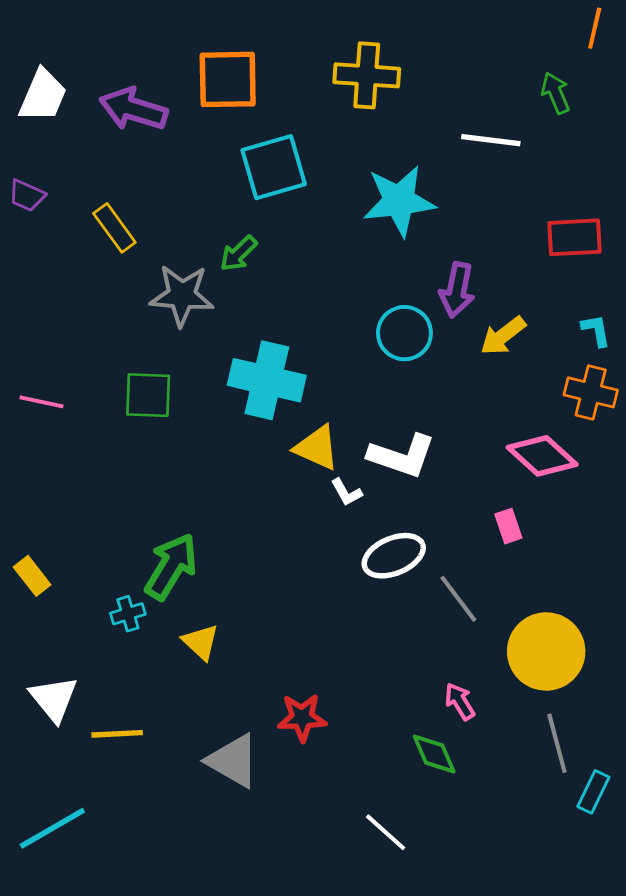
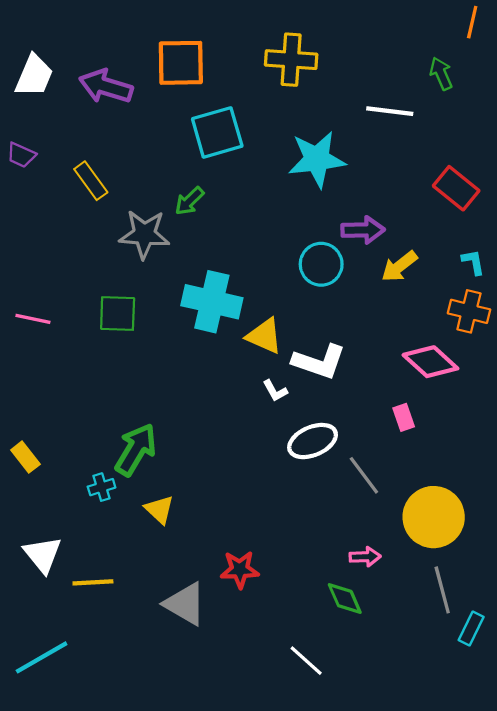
red rectangle: (574, 237) -> (456, 188), turned 42
purple arrow: (457, 290) -> (363, 230), turned -102
yellow triangle: (317, 448) -> (264, 336), moved
pink arrow: (460, 701) -> (365, 557), turned 120

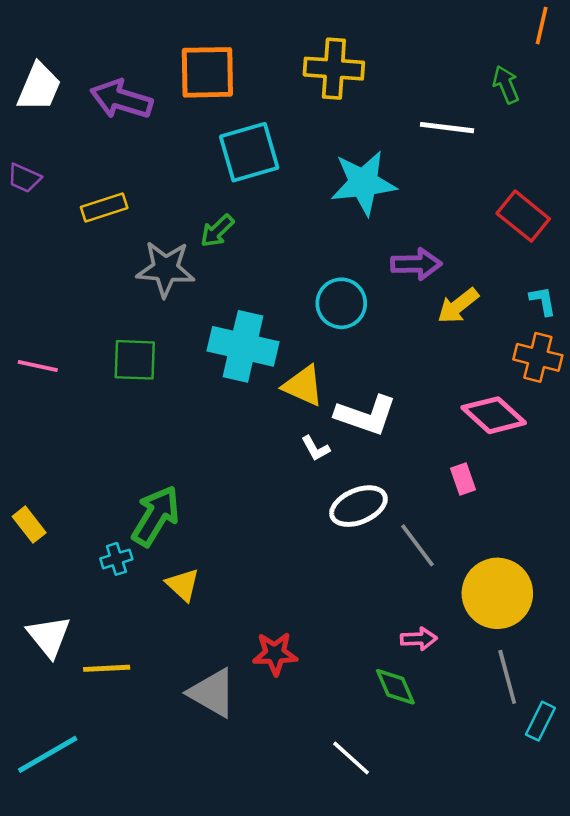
yellow rectangle: (91, 181) -> (104, 207), turned -72
cyan circle: (321, 264) -> (341, 303), moved

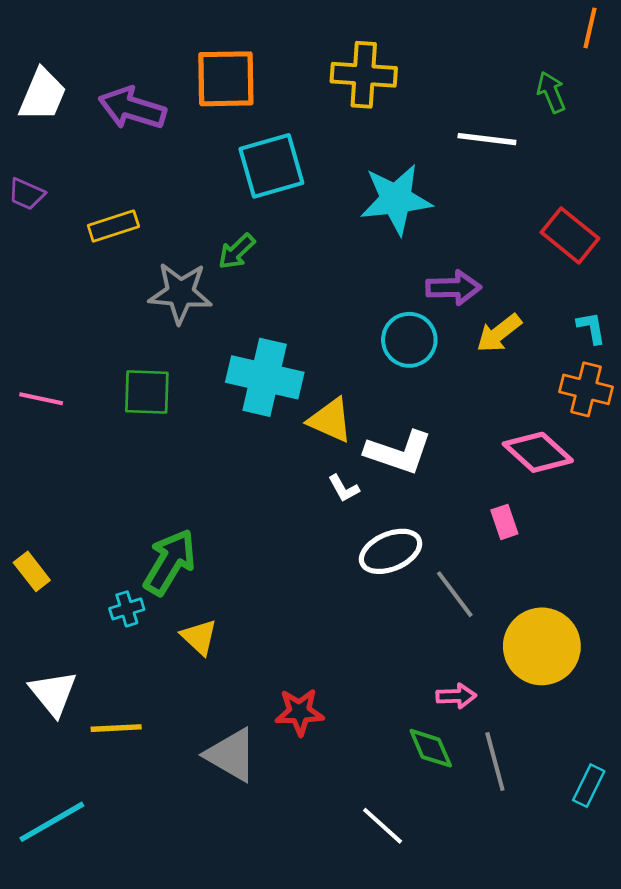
cyan circle: (341, 303) -> (409, 340), moved
gray line: (507, 677) -> (495, 762), moved

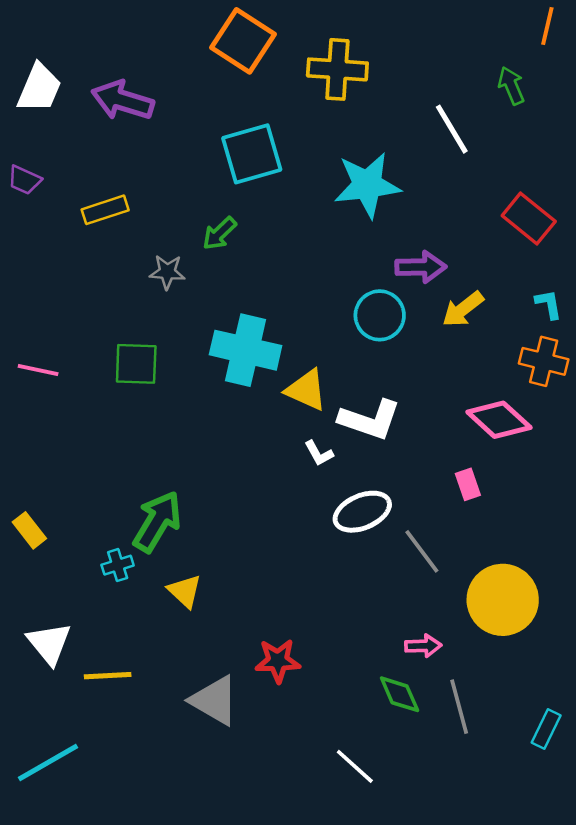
orange square: (226, 79) -> (243, 41), moved, turned 34
white line: (487, 139) -> (452, 129), turned 52
gray star: (180, 293) -> (167, 272), size x0.6

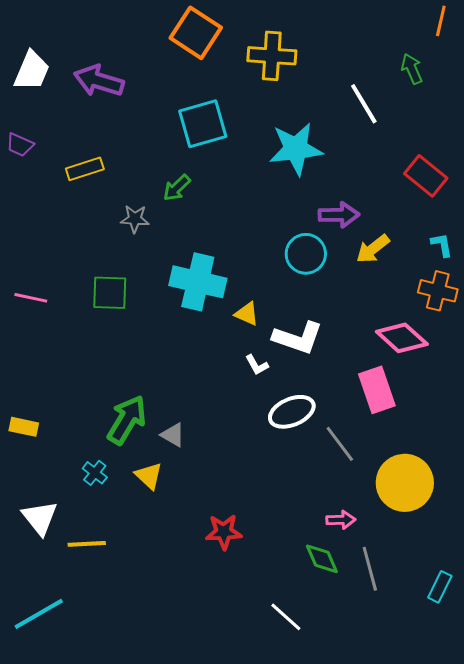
yellow triangle: (306, 390) -> (247, 314), size x0.7
pink rectangle: (468, 484) -> (377, 390), size x1.8
yellow rectangle: (29, 530) -> (24, 427), turned -40
cyan cross: (118, 565) -> (95, 473), moved, turned -35
gray triangle: (214, 700) -> (173, 435), moved, size x0.6

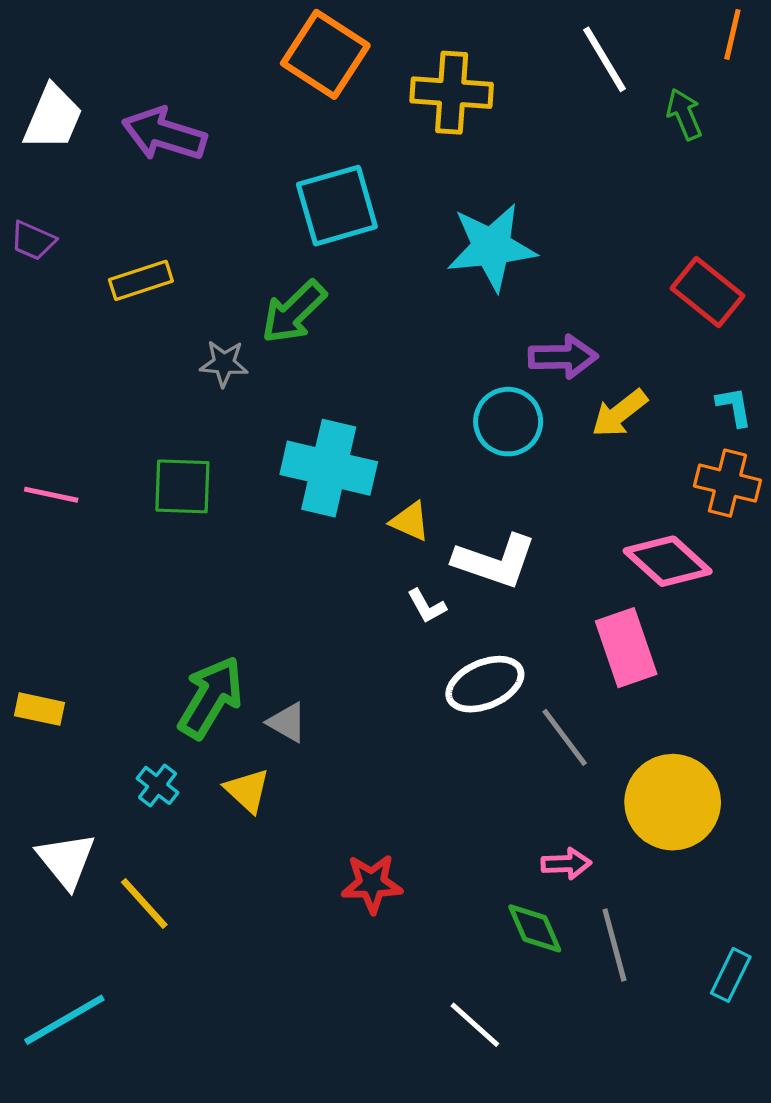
white line: (364, 104) -> (604, 59), moved
green arrow: (177, 188) -> (294, 312), size x1.4
yellow line: (87, 544) -> (144, 903), turned 51

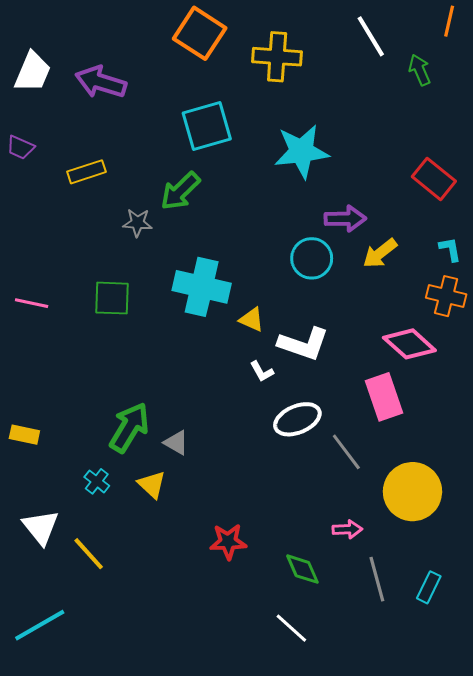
green diamond: (535, 928) -> (302, 569), moved
cyan rectangle: (731, 975) -> (429, 587), moved

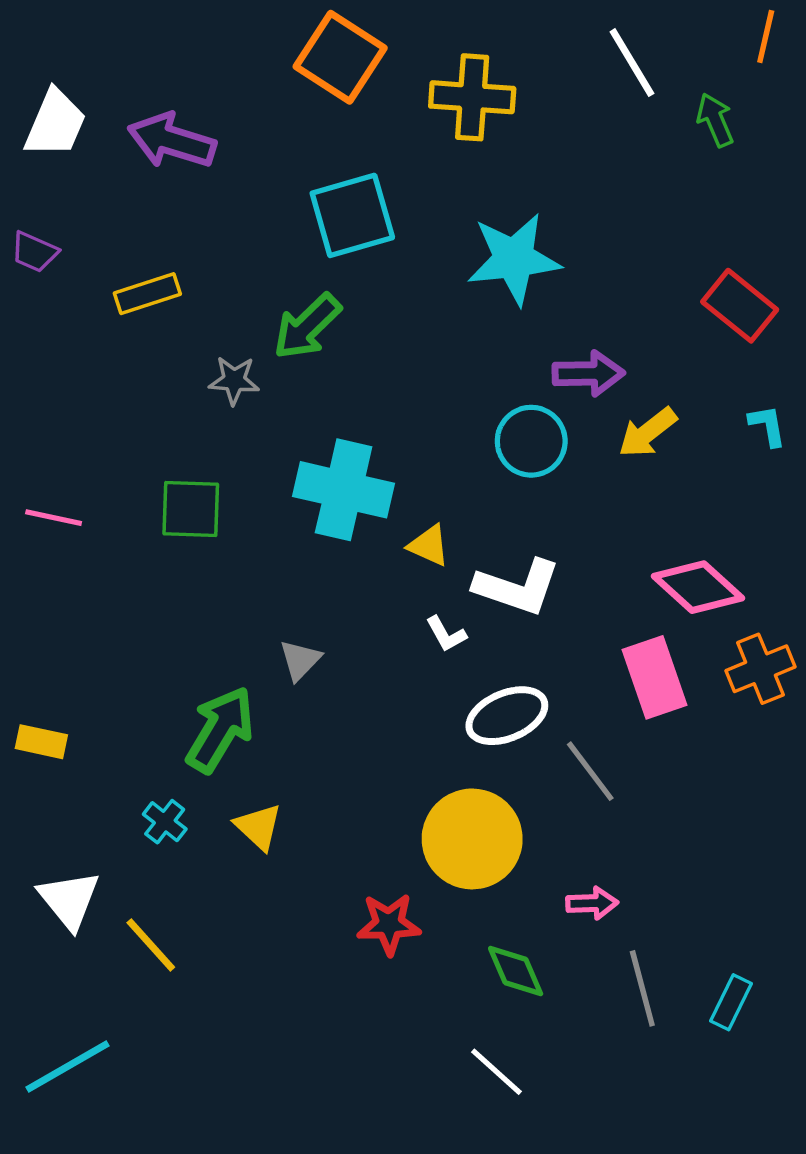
orange cross: (446, 296) -> (760, 669), moved, turned -36
gray triangle: (176, 443) -> (300, 660), moved, turned 44
yellow circle: (412, 492) -> (472, 839), moved

